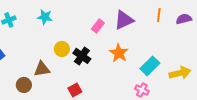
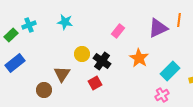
purple triangle: (124, 20) -> (158, 28), moved
brown triangle: (42, 69) -> (62, 74), turned -48
red square: (75, 90) -> (95, 83), moved
pink cross: (142, 90) -> (162, 95), turned 32

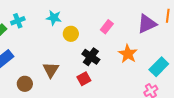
yellow circle: (82, 54) -> (71, 34), moved
brown circle: (44, 90) -> (25, 84), moved

